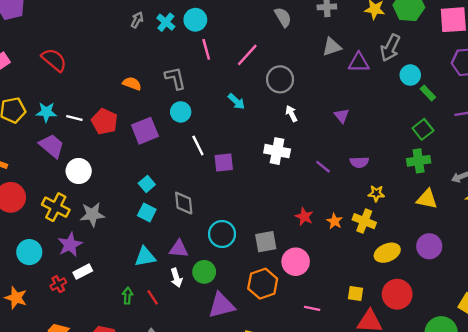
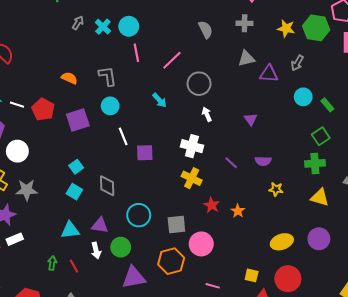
gray arrow: (390, 48) -> (297, 63), size x0.7
cyan circle: (410, 75) -> (303, 97), moved
yellow cross: (364, 221) -> (192, 178), moved

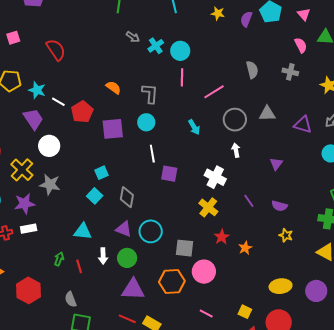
gray arrow: (78, 23) -> (133, 37), turned 80
gray triangle: (246, 58) -> (267, 114), moved
purple triangle: (100, 225) -> (124, 229), moved

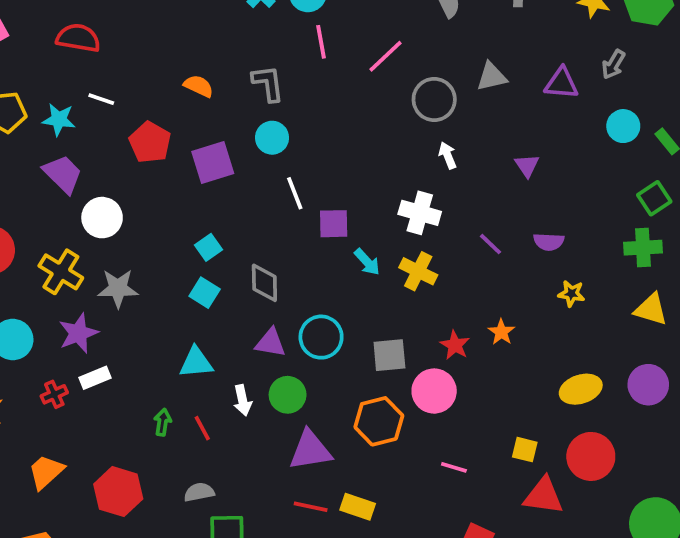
red semicircle: (56, 50) -> (78, 38), turned -35
white line: (58, 102) -> (101, 99), moved
cyan arrow: (194, 127) -> (367, 262), moved
red star: (222, 237) -> (455, 345), moved
gray semicircle: (71, 299) -> (199, 492), turned 112

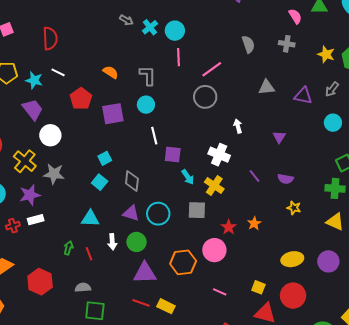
red semicircle: (78, 38) -> (50, 38), turned 70
gray circle: (434, 99) -> (205, 97), moved
gray square: (389, 355) -> (197, 210), moved

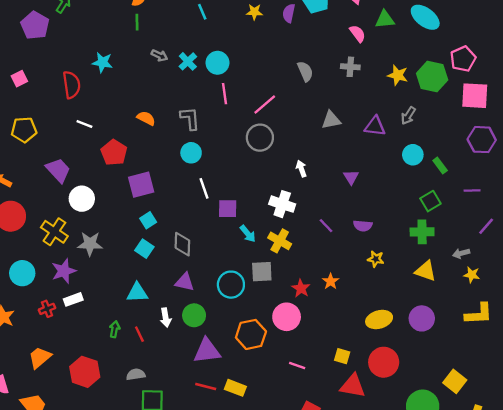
cyan star: (34, 80) -> (102, 62), moved
purple square: (113, 114) -> (141, 185), moved
cyan circle: (158, 214) -> (231, 285), moved

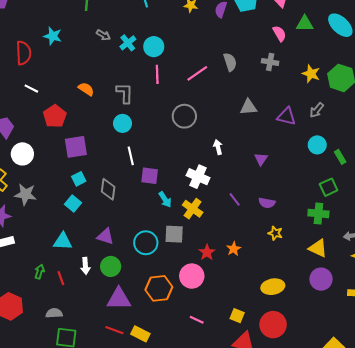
pink line: (265, 104) -> (197, 73), moved
gray diamond: (182, 244) -> (108, 189), moved
purple circle: (422, 318) -> (321, 279), moved

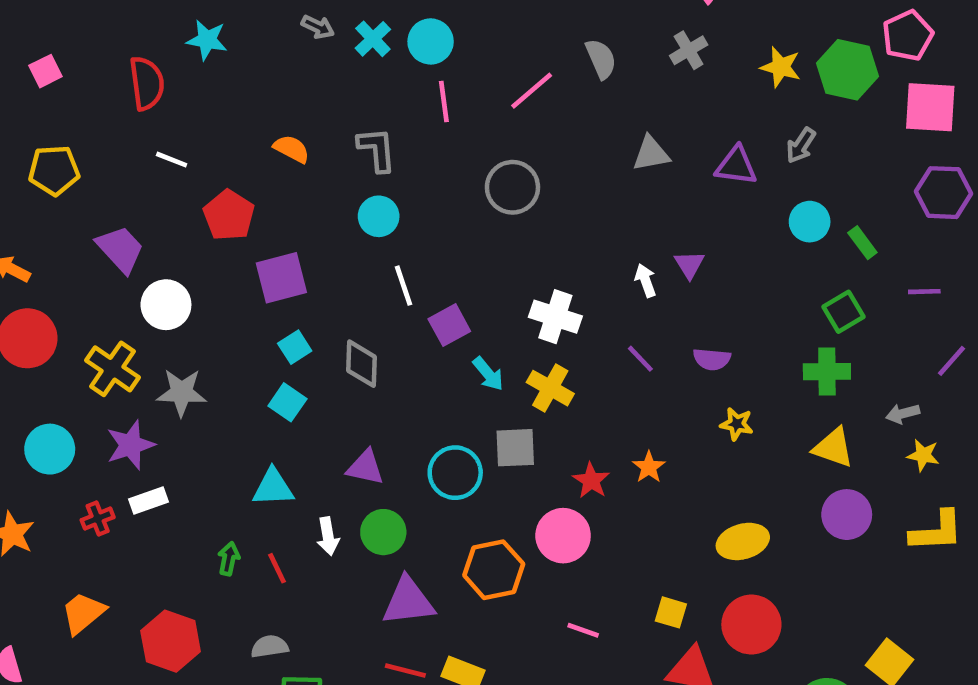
gray cross: (270, 62) -> (689, 50), turned -35
white arrow: (218, 147) -> (646, 280), moved
purple square: (150, 176) -> (449, 325), turned -30

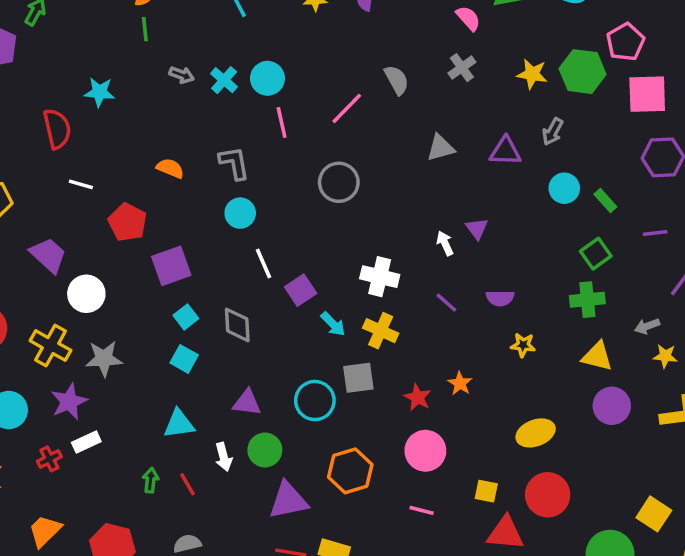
pink circle: (563, 536) -> (425, 451), moved

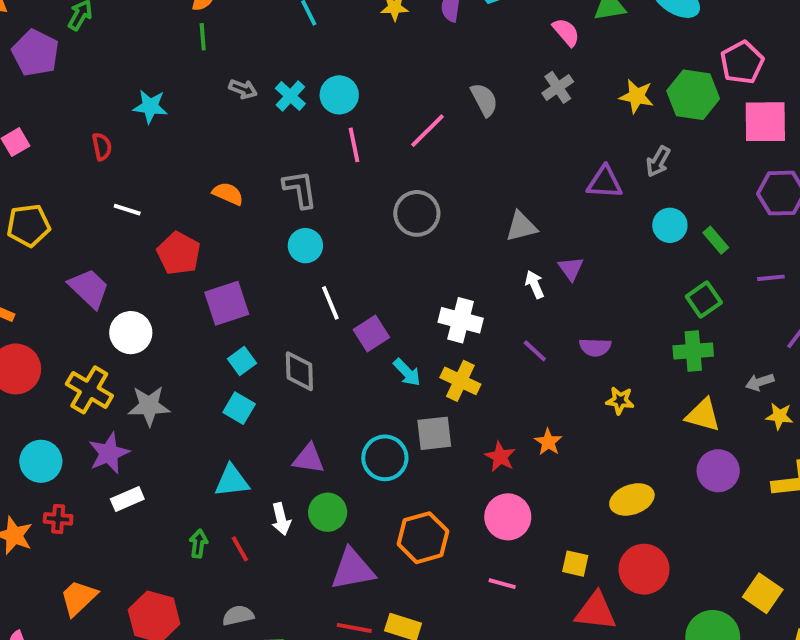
red semicircle: (57, 129) -> (102, 147), size x0.6
gray triangle: (441, 148) -> (521, 227), moved
red cross: (49, 459) -> (58, 519), moved, turned 30

